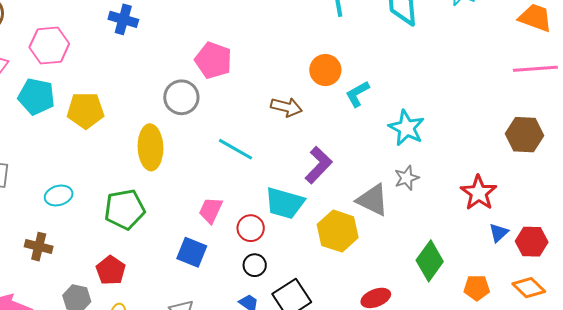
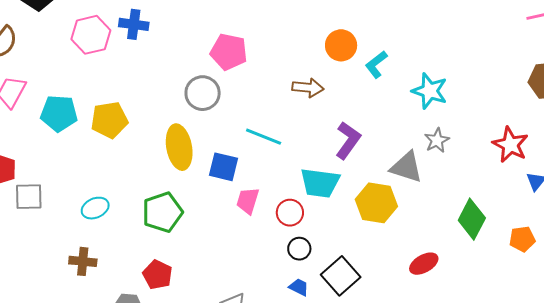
pink hexagon: (49, 46) -> (91, 35), moved
blue square: (192, 252) -> (224, 167), moved

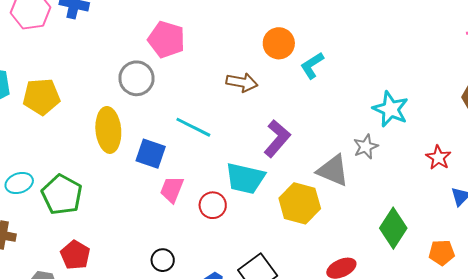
cyan star: (430, 91) -> (391, 109), moved
red star: (510, 145) -> (438, 158), size x0.7
green pentagon: (162, 212) -> (62, 195), moved, turned -30
black circle: (299, 249) -> (163, 260), moved

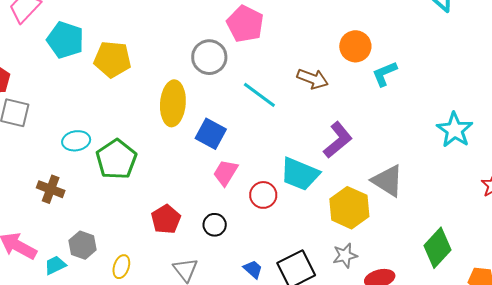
cyan line: (193, 127) -> (259, 95), moved
gray star: (366, 147) -> (345, 255), moved
red pentagon: (75, 255) -> (166, 219), moved
black circle: (163, 260) -> (215, 225), moved

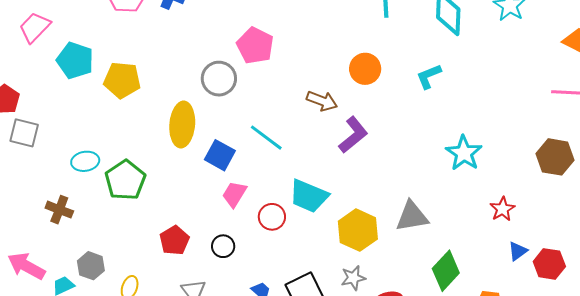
cyan L-shape: (385, 74) -> (429, 76), moved
cyan line: (259, 95) -> (266, 138), moved
purple L-shape: (338, 140) -> (353, 135), moved
gray triangle: (388, 181) -> (412, 216), moved, turned -42

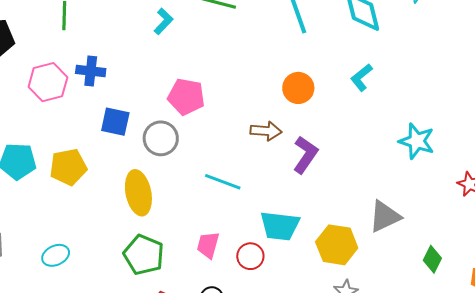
blue square: (220, 155) -> (115, 122), moved
green pentagon: (125, 180) -> (144, 255), moved
green diamond: (446, 271) -> (432, 259), size x0.7

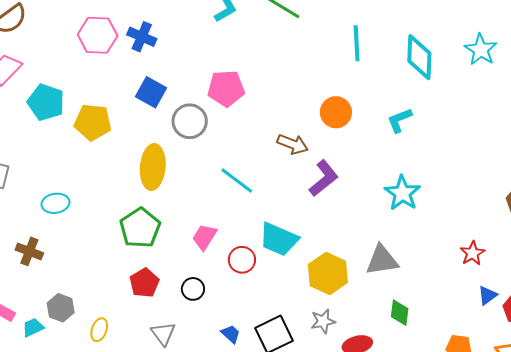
pink pentagon: (186, 97) -> (226, 88), turned -30
cyan star: (417, 141) -> (402, 193), moved
green diamond: (432, 259) -> (400, 313), moved, turned -36

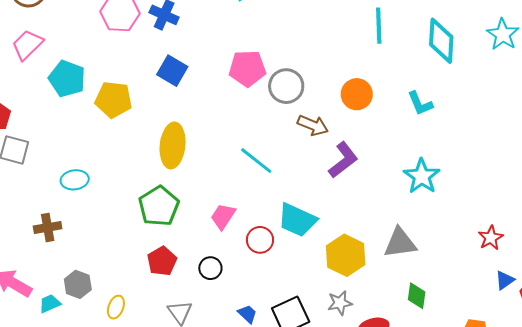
cyan L-shape: (399, 120) -> (420, 103), turned -92
gray circle: (190, 121) -> (286, 86), moved
brown cross: (29, 251) -> (48, 227), turned -32

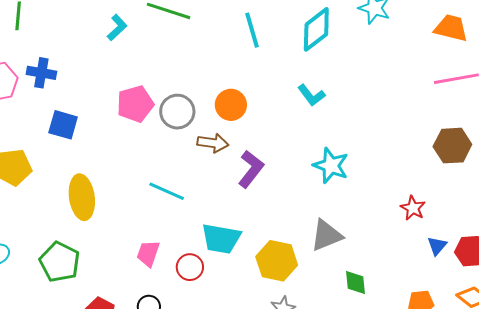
cyan diamond: (441, 41) -> (316, 29), turned 63
orange circle: (357, 94) -> (231, 105), moved
green pentagon: (159, 206) -> (60, 262), moved

